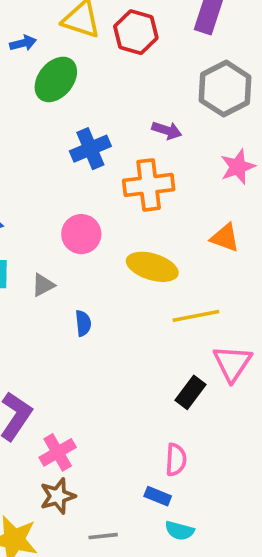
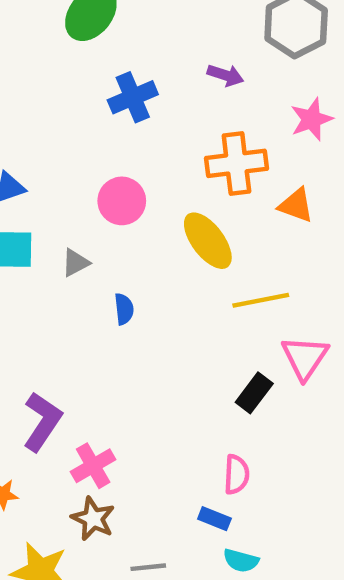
orange cross: (149, 185) -> (236, 163), moved
yellow ellipse: (152, 267) -> (208, 241), turned 36
brown star: (58, 496) -> (93, 519), turned -30

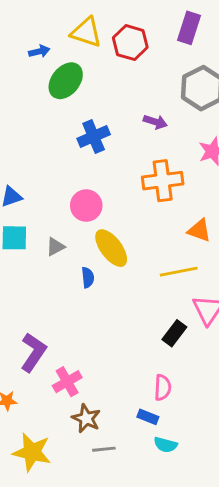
orange triangle: (296, 205) -> (199, 230), moved
yellow ellipse: (208, 241) -> (111, 248), moved
brown star: (93, 519) -> (86, 418), moved

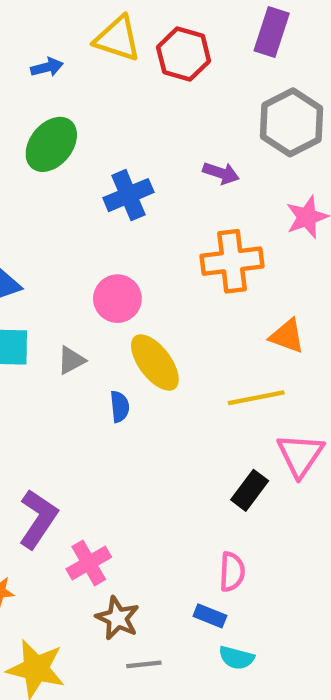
green ellipse: (66, 81) -> (51, 144), moved

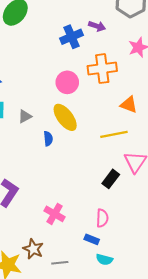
blue cross: (128, 195) -> (71, 37), moved
pink circle: (117, 299) -> (67, 82), moved
pink cross: (89, 563) -> (55, 214), moved, turned -30
brown star: (117, 618) -> (33, 249), moved

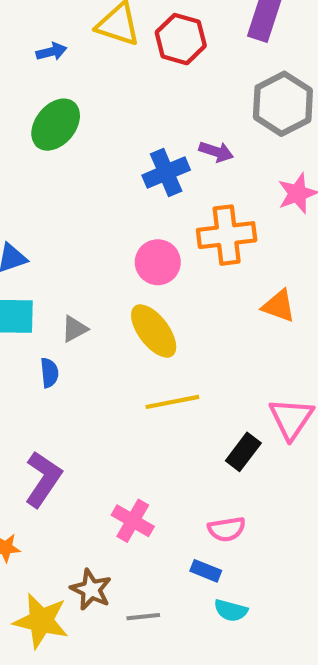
yellow line: (114, 134) -> (172, 402), moved
blue semicircle: (48, 139) -> (49, 373), moved
pink semicircle: (102, 218) -> (227, 529), turned 78

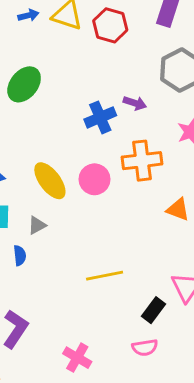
blue arrow: (51, 52) -> (28, 15), moved
yellow ellipse: (154, 331) -> (50, 181), moved
pink semicircle: (227, 529) -> (145, 348), moved

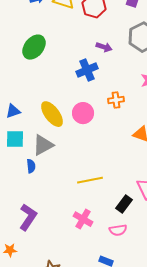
purple arrow: (135, 103) -> (104, 47), moved
orange cross: (142, 161) -> (116, 100), size x0.6
gray triangle: (37, 225) -> (43, 145), size x1.6
pink cross: (77, 358) -> (83, 219), moved

